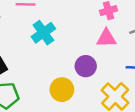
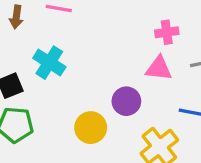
cyan cross: (43, 33) -> (49, 63), moved, turned -30

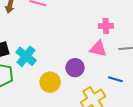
cyan cross: (49, 63) -> (26, 56), moved

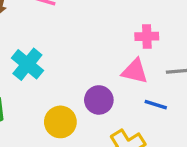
cyan cross: (26, 56) -> (27, 64), moved
blue line: (115, 79) -> (156, 105), moved

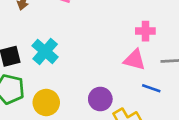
purple circle: (99, 100) -> (100, 99), moved
yellow circle: (60, 122) -> (46, 102), moved

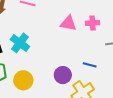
pink triangle: (135, 60) -> (68, 23), moved
blue line: (151, 88) -> (90, 65), moved

